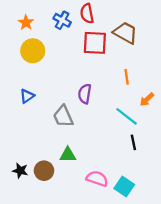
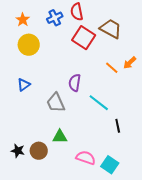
blue cross: (62, 20) -> (55, 18), turned 35
red square: (95, 43) -> (84, 38), turned 30
orange line: (127, 77) -> (112, 68), turned -40
orange arrow: (147, 99) -> (130, 63), moved
cyan line: (127, 116) -> (99, 103), moved

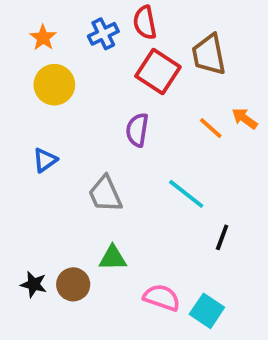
brown trapezoid: (111, 29) -> (209, 55), turned -130
orange arrow: (130, 63) -> (245, 119), turned 80
purple semicircle: (75, 83) -> (137, 130), moved
black line: (118, 126) -> (222, 237), turned 32

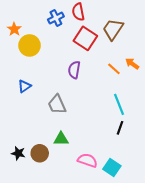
orange star: (43, 38) -> (14, 29), moved
brown trapezoid: (209, 55) -> (113, 29), turned 45
cyan line: (186, 194) -> (119, 104), moved, turned 30

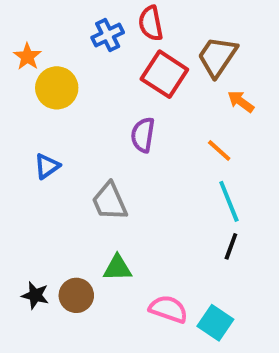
orange arrow: (132, 64) -> (241, 102), moved
orange line: (114, 69) -> (219, 151), moved

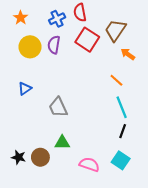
orange star: (27, 57) -> (21, 18), moved
purple semicircle: (143, 135) -> (54, 45), moved
cyan square: (215, 323) -> (121, 160), moved

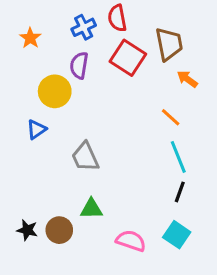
orange star: (21, 18) -> (30, 38), moved
brown trapezoid: (115, 30) -> (169, 44), turned 135
yellow circle: (30, 47) -> (55, 91), moved

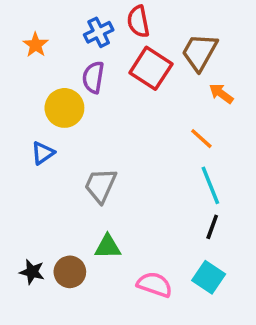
brown trapezoid: (169, 44) -> (200, 52), turned -140
gray trapezoid: (85, 157) -> (100, 185), turned 48

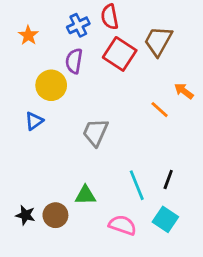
orange arrow: (221, 94) -> (184, 91), moved
gray trapezoid: (100, 185) -> (95, 132), moved
cyan line: (210, 185) -> (137, 185), moved

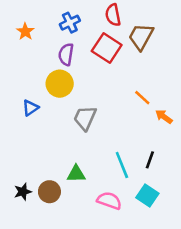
red semicircle: (110, 17) -> (113, 15), moved
yellow circle: (51, 85) -> (60, 84), moved
orange arrow: (184, 91) -> (164, 117), moved
black star: (25, 215) -> (23, 192), turned -30

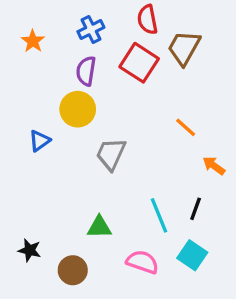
orange arrow: (164, 117) -> (214, 166), moved
black star: (23, 192) -> (30, 250), turned 30
brown circle: (49, 192) -> (73, 270), moved

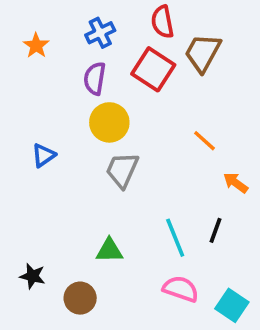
yellow circle: (78, 109) -> (109, 122), moved
cyan square: (192, 255) -> (232, 305), moved
pink semicircle: (142, 262) -> (181, 289), moved

